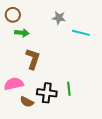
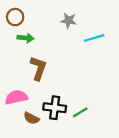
cyan line: (81, 33) -> (94, 38), turned -30
green line: (69, 89) -> (80, 112), moved, turned 64

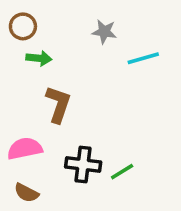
brown semicircle: (31, 118) -> (26, 193), moved

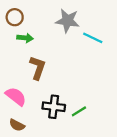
gray star: (104, 32) -> (67, 21), size x1.5
cyan line: (143, 58) -> (93, 38), turned 42
pink semicircle: (25, 149) -> (16, 96), turned 50

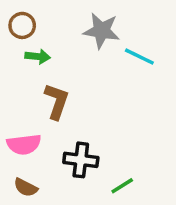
pink semicircle: (16, 96) -> (24, 144), turned 135
green line: (79, 111) -> (122, 186), moved

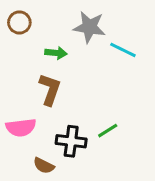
green arrow: (38, 57) -> (56, 53), moved
green line: (122, 186) -> (108, 131), moved
brown semicircle: (26, 188) -> (44, 166), moved

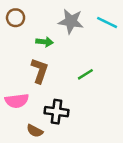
cyan line: (123, 50) -> (107, 23), moved
green line: (108, 131) -> (85, 74), moved

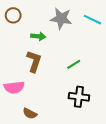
black cross: (56, 112) -> (79, 97), moved

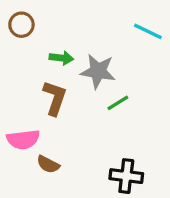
gray star: (61, 19) -> (98, 71), moved
black cross: (79, 97) -> (126, 176), moved
brown semicircle: (30, 113) -> (48, 164), moved

